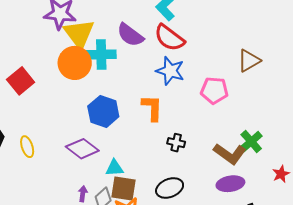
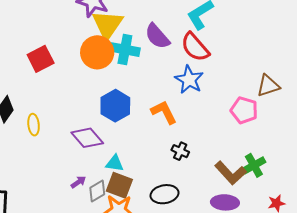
pink pentagon: (214, 90) -> (244, 110), moved
orange L-shape: (152, 108) -> (164, 112), turned -40
purple arrow: (83, 194) -> (78, 182), turned 35

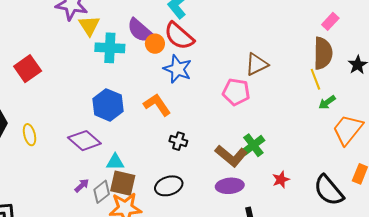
yellow triangle: (108, 25) -> (89, 26), size x0.7
orange circle: (97, 52) -> (155, 44), moved, size x0.6

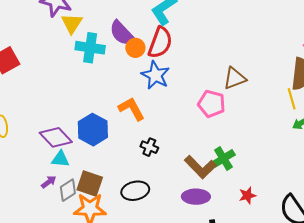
red semicircle: (179, 36) -> (160, 43), turned -116
blue hexagon: (108, 105) -> (93, 130), moved
cyan triangle: (115, 162) -> (60, 159), moved

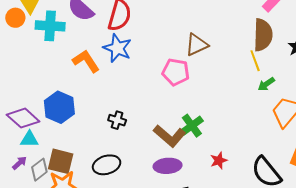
orange circle: (135, 48) -> (15, 18), moved
orange L-shape: (131, 109) -> (86, 61), moved

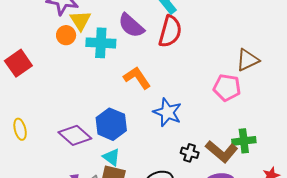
blue star: (117, 48) -> (167, 112), moved
black cross: (117, 120) -> (190, 153), moved
green cross: (192, 126) -> (244, 141), turned 30
cyan triangle: (29, 139) -> (111, 157), moved, turned 36

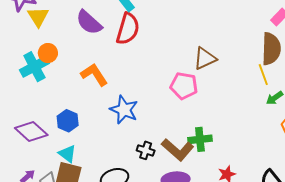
orange circle: (66, 35) -> (48, 53), moved
cyan cross: (101, 43) -> (34, 67), moved, turned -32
blue hexagon: (111, 124) -> (68, 121), size x0.7

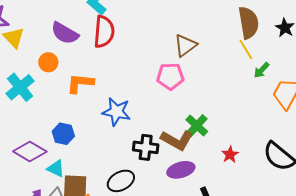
orange circle: (48, 53) -> (48, 62), moved
orange L-shape: (94, 75) -> (80, 83), turned -40
green cross: (200, 139) -> (197, 126), turned -30
black cross: (146, 150) -> (146, 147), size x1.4
cyan triangle: (67, 154) -> (56, 168), moved

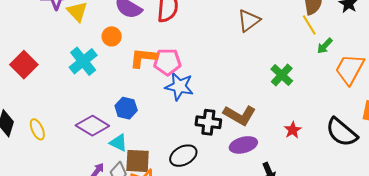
pink pentagon: (170, 76) -> (167, 62), moved
green cross: (197, 126) -> (282, 75), moved

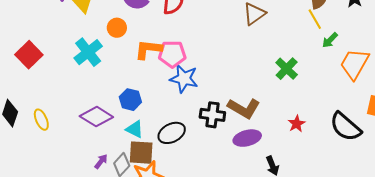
cyan triangle: (118, 143) -> (135, 129), moved
black ellipse: (183, 156) -> (172, 133), moved

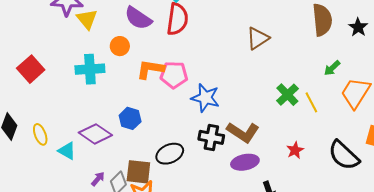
yellow line: (315, 19) -> (311, 102), moved
cyan cross: (88, 52) -> (90, 69), turned 32
blue star: (184, 79) -> (205, 98), moved
cyan triangle: (135, 129) -> (67, 151), moved

